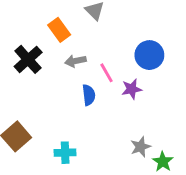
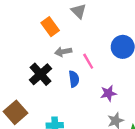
black cross: (28, 59) -> (41, 74), moved
purple star: (132, 89) -> (108, 93), moved

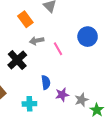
blue semicircle: (74, 79) -> (46, 82), moved
purple star: (108, 93) -> (62, 95), moved

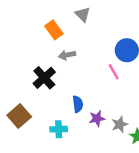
pink line: (58, 49) -> (114, 72), moved

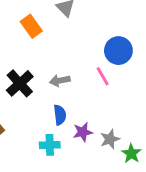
gray arrow: (67, 55) -> (60, 81), moved
cyan cross: (59, 129) -> (50, 145), moved

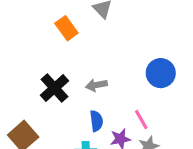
blue circle: (118, 51) -> (161, 73), moved
pink line: (103, 76) -> (141, 119), moved

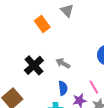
gray arrow: (96, 85) -> (63, 63), turned 40

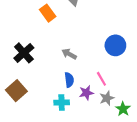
black cross: (34, 65) -> (24, 53), moved

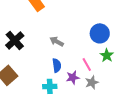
green star: (123, 109) -> (107, 55), moved

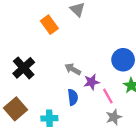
purple star: (73, 77) -> (91, 82), moved
cyan cross: (50, 86) -> (49, 118), moved

